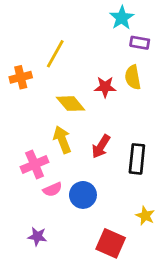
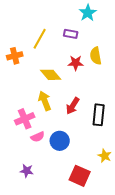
purple rectangle: (140, 43) -> (71, 34), moved

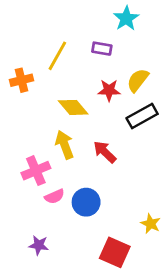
yellow semicircle: (96, 56) -> (138, 80), turned 48
red arrow: (73, 106) -> (105, 152), turned 102
black rectangle: (99, 115) -> (142, 116), moved, turned 55

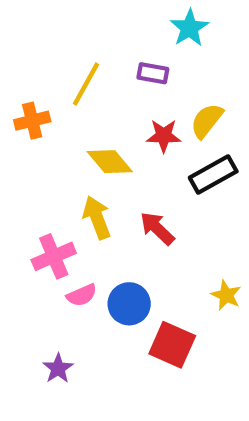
yellow star: (151, 224) -> (226, 295), moved
purple star: (39, 245) -> (58, 368), turned 30
red square: (115, 252) -> (172, 345), moved

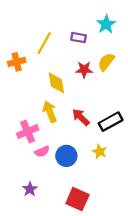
cyan star: (189, 28) -> (106, 24), moved
yellow diamond: (110, 162) -> (56, 83), turned 30
black rectangle: (213, 175) -> (111, 122), moved
yellow star: (226, 295) -> (100, 151), moved
red square: (172, 345) -> (77, 199), moved

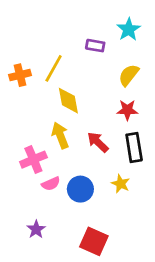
yellow line: (44, 43) -> (54, 68), moved
red star: (84, 70) -> (127, 110), moved
black rectangle: (111, 122) -> (134, 148), turned -70

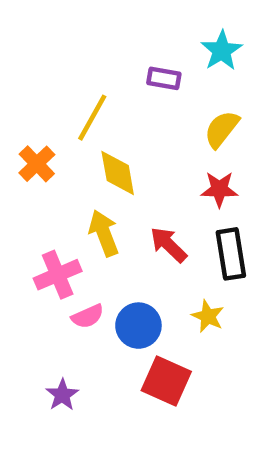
orange cross: (20, 75) -> (37, 164), moved, turned -30
red square: (94, 241) -> (166, 381), moved

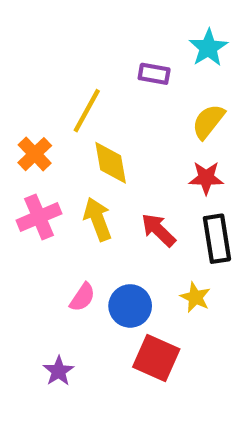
pink cross: (58, 275) -> (39, 217), moved
pink semicircle: (88, 316) -> (82, 297), turned -32

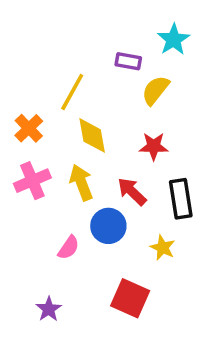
yellow semicircle: (208, 122) -> (155, 90), moved
red star: (206, 178) -> (154, 146), moved
blue circle: (130, 306) -> (108, 226), moved

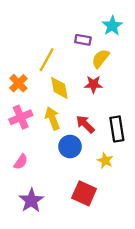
red star: (154, 146) -> (93, 84), moved
pink semicircle: (69, 248) -> (21, 162), moved
purple star: (49, 309) -> (31, 200), size x1.5

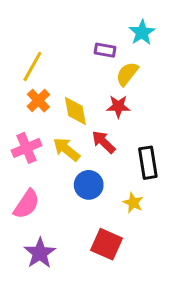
yellow line: (47, 60) -> (32, 66), moved
orange cross: (18, 83) -> (38, 101), moved
yellow arrow: (52, 118) -> (66, 149), turned -30
red arrow: (85, 124) -> (103, 142), moved
pink semicircle: (21, 162) -> (26, 204), size x1.5

